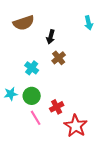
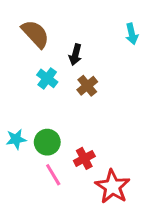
brown semicircle: (24, 23) -> (35, 34), turned -115
cyan cross: (32, 68) -> (47, 78), moved

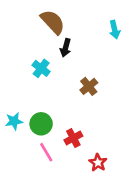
brown semicircle: (35, 34) -> (53, 22), moved
brown cross: (87, 86) -> (89, 86), moved
red star: (112, 187) -> (98, 163), size x0.6

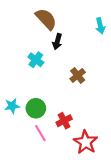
red star: (98, 163) -> (86, 142), size x1.5

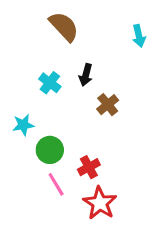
black arrow: (57, 42) -> (86, 75), moved
cyan star: (12, 106) -> (23, 125), moved
red star: (86, 142) -> (100, 203), moved

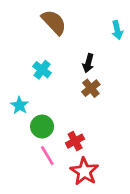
black arrow: (86, 75) -> (88, 63), moved
cyan star: (23, 125) -> (20, 105), turned -30

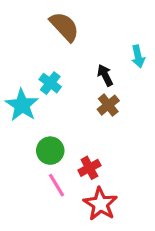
cyan arrow: (117, 30) -> (138, 56), moved
black arrow: (88, 63) -> (105, 75), turned 138
cyan star: (20, 105) -> (22, 105), moved, size x1.5

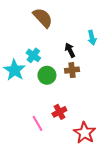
brown cross: (108, 105) -> (72, 70), turned 32
green circle: (50, 151) -> (47, 75), moved
red star: (100, 204) -> (85, 133), moved

